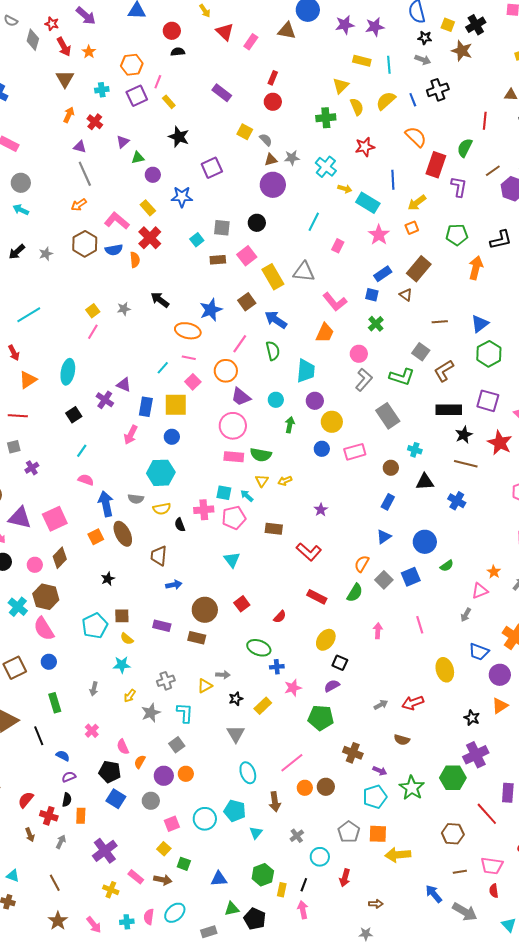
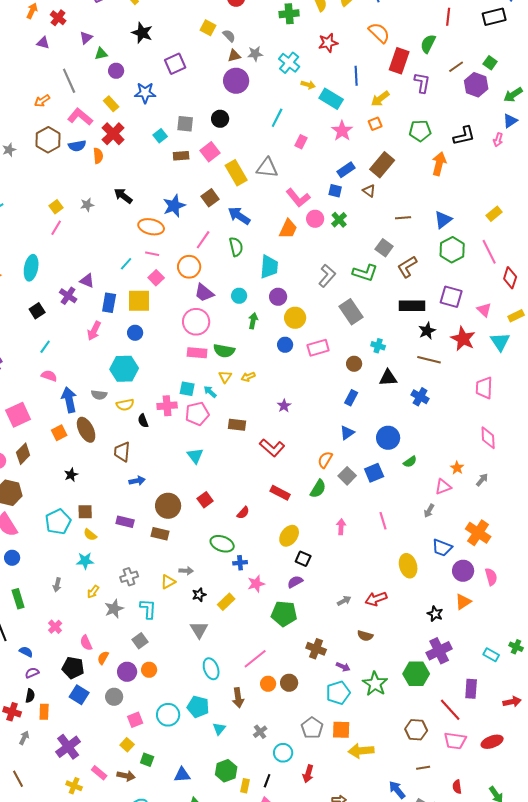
gray line: (85, 174) -> (69, 81), moved
pink circle: (359, 354) -> (315, 219), moved
pink trapezoid: (492, 866) -> (455, 741), moved

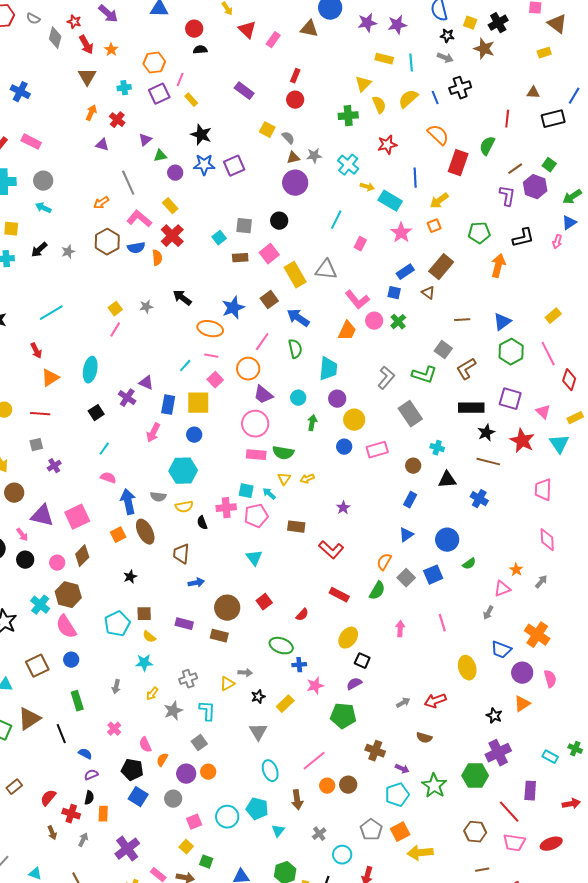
purple L-shape: (422, 83) -> (507, 196), moved
blue star: (145, 93) -> (204, 165), moved
orange square: (341, 730) -> (400, 832), turned -30

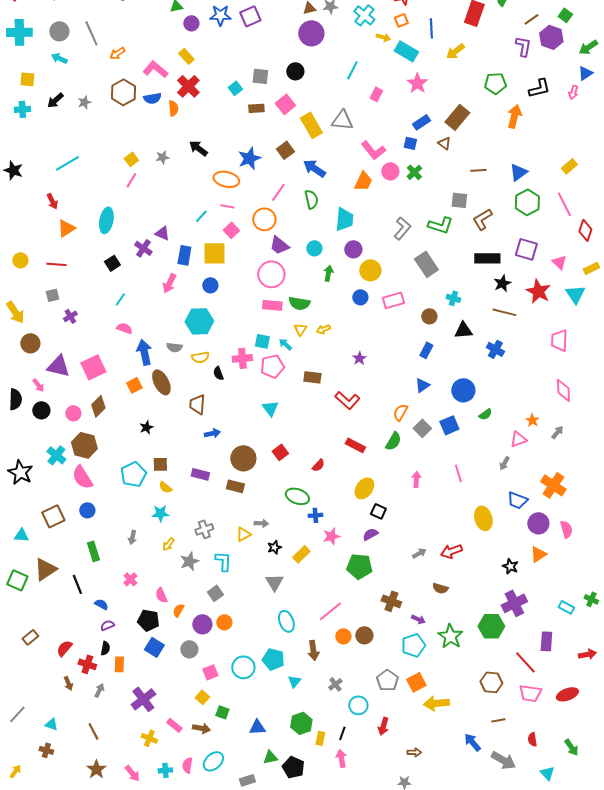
gray line: (128, 183) -> (91, 33), moved
orange square: (434, 226) -> (401, 20), moved
gray square: (443, 350) -> (459, 200), turned -30

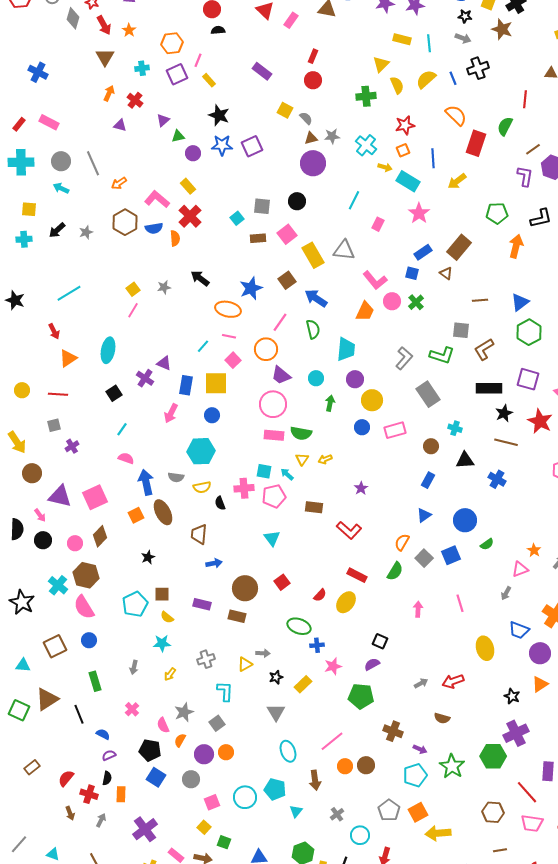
yellow ellipse: (364, 488) -> (346, 602), moved
gray star: (189, 561) -> (184, 712), moved

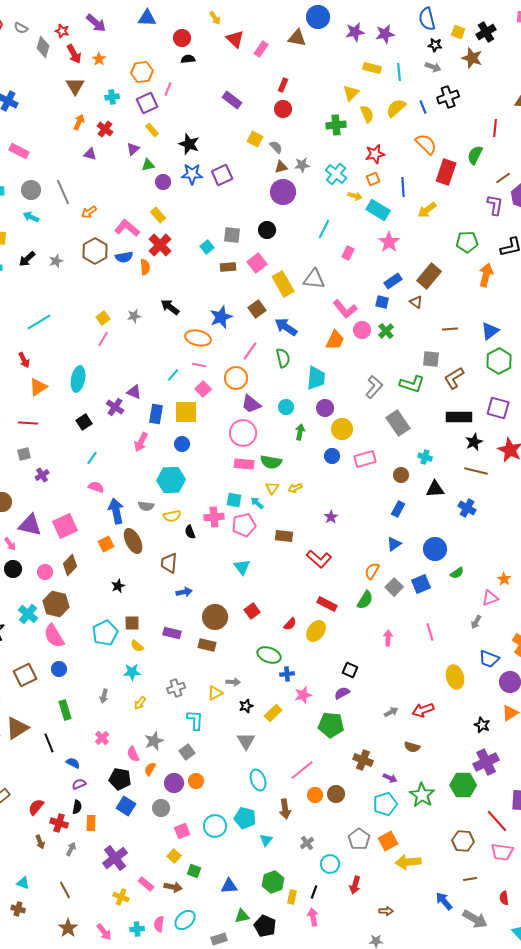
yellow rectangle: (209, 80) -> (152, 130), moved

